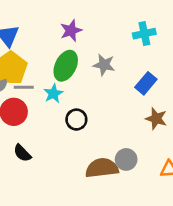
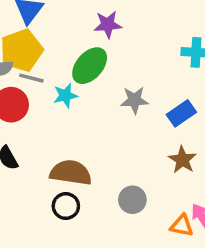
gray star: (104, 65) -> (135, 100), moved, turned -30
black circle: (76, 120) -> (66, 206), moved
brown semicircle: (102, 168) -> (71, 173), moved

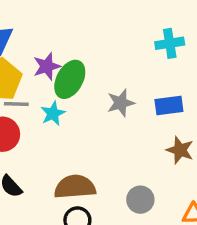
purple star: (108, 25) -> (47, 66), moved
blue rectangle: (181, 113) -> (169, 105), turned 40

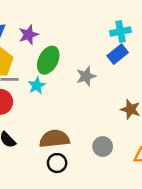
purple star: (47, 66) -> (28, 35), moved
blue rectangle: (169, 105) -> (118, 54), moved, turned -30

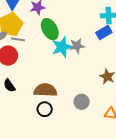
green ellipse: (48, 60) -> (50, 29), turned -65
cyan star: (37, 85) -> (62, 47), moved, size x1.5

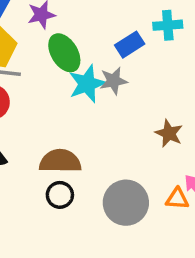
blue rectangle: (104, 33) -> (130, 45), moved
gray circle: (82, 102) -> (126, 203), moved, size x1.6

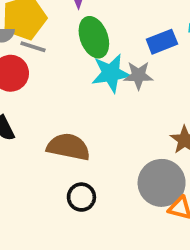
black circle: (60, 195) -> (81, 197), moved
gray circle: (126, 203) -> (162, 183), moved

